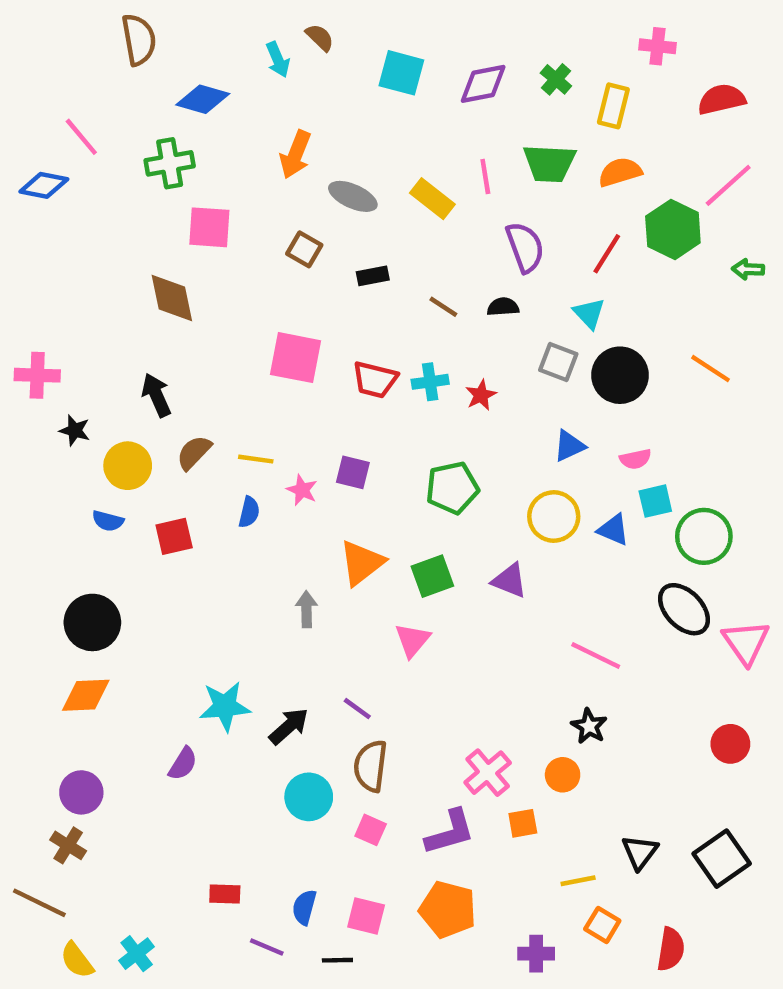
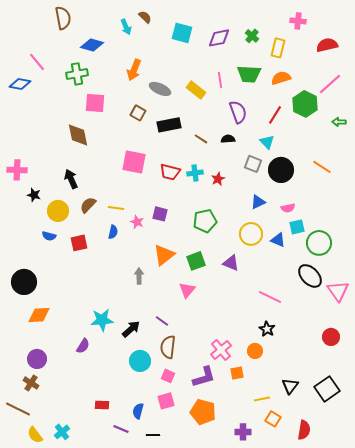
black rectangle: (373, 276) -> (169, 125), size x1.6
black circle: (92, 622) -> (24, 282), moved
pink square: (366, 916) -> (166, 401), moved, turned -30

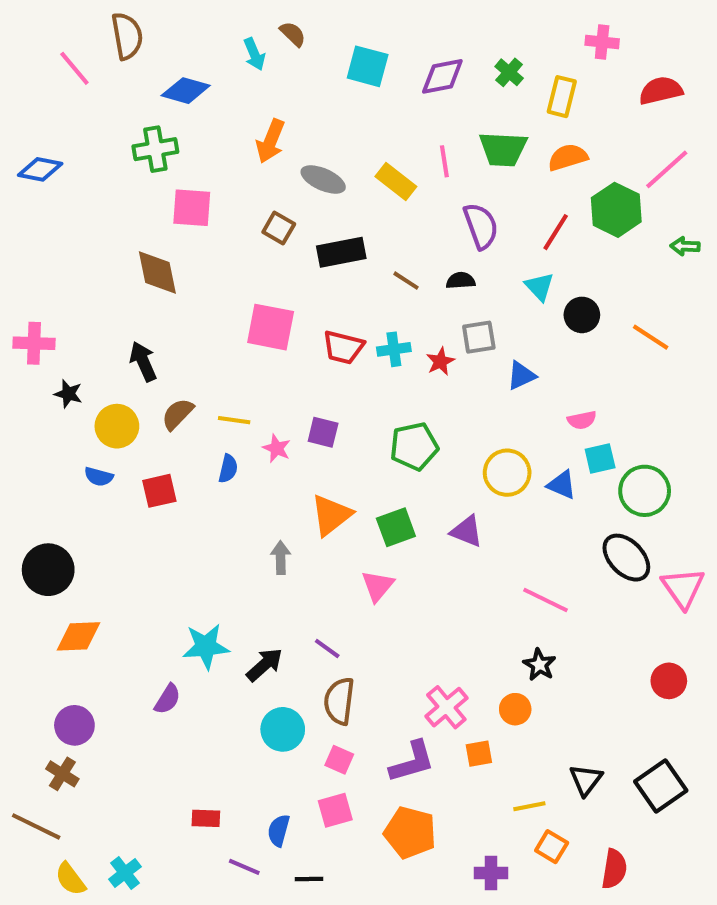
pink line: (37, 62) -> (74, 68), moved
gray square: (253, 164) -> (479, 337), moved, turned -30
black circle: (281, 170) -> (582, 315), moved, size x0.7
blue triangle: (258, 202) -> (521, 376), moved

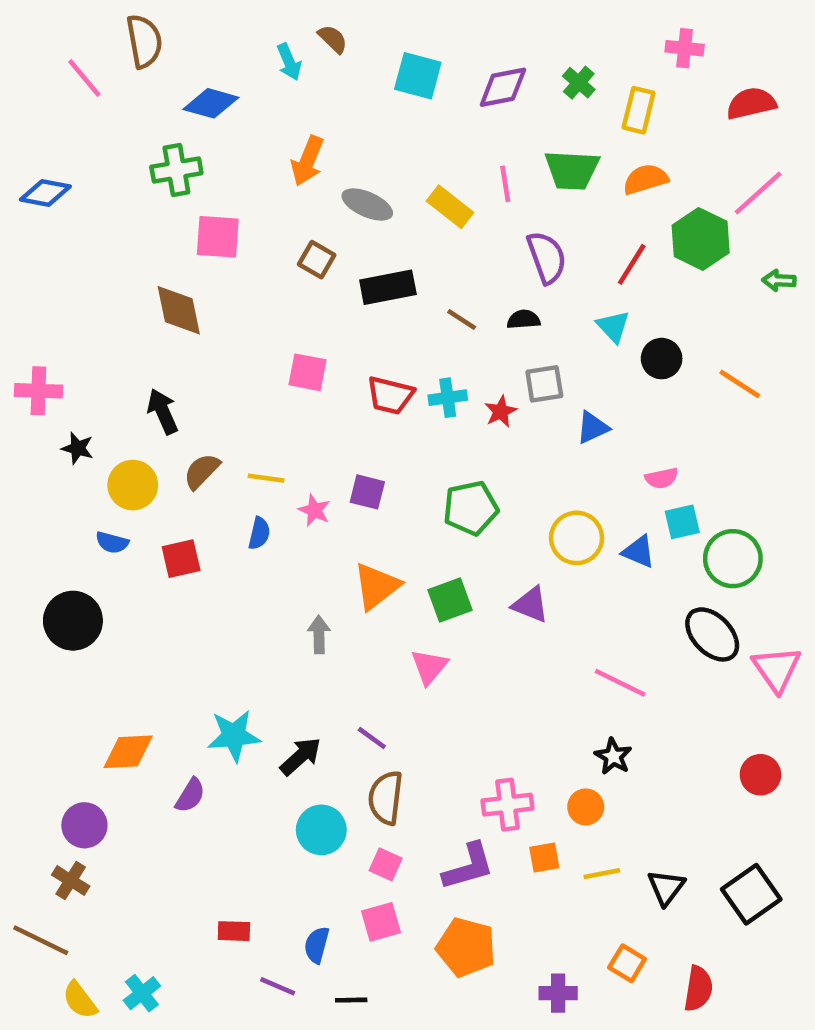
pink square: (271, 327) -> (307, 372), size x0.7
black circle: (48, 570) -> (73, 621), moved
orange diamond: (78, 636) -> (128, 752), moved
pink cross: (446, 707) -> (508, 805), turned 33
yellow line: (529, 806) -> (602, 874), moved

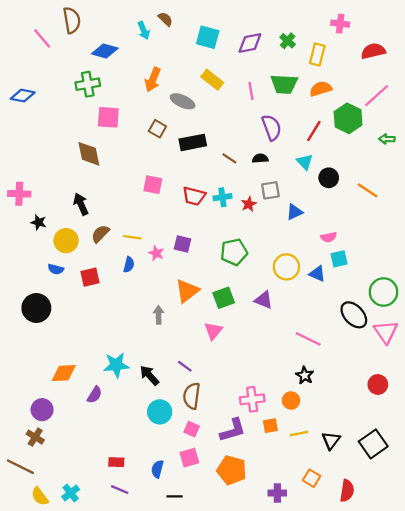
yellow rectangle: (450, 207) -> (212, 80), moved
green circle: (733, 559) -> (384, 292), moved
black arrow: (301, 756) -> (149, 375), turned -90
purple line: (278, 986) -> (120, 490), moved

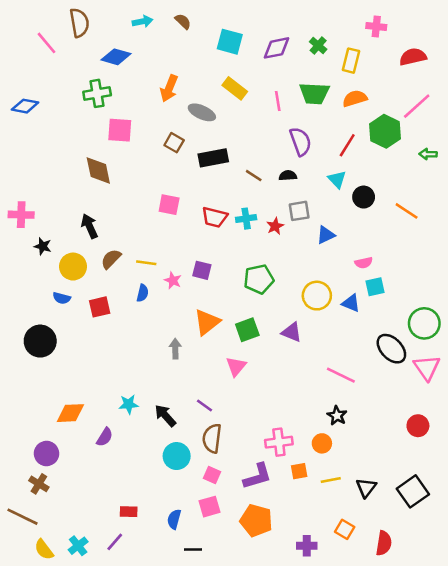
cyan arrow: (144, 30) -> (143, 21), moved, turned -78
cyan star: (116, 365) -> (129, 404), size x0.7
purple line: (120, 490) -> (115, 542), moved, turned -72

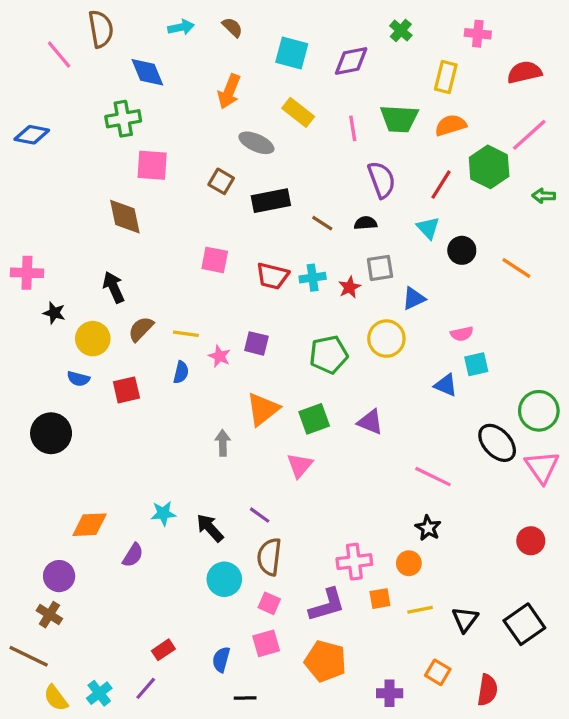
green cross: (318, 45) -> (401, 30), moved
blue diamond: (116, 57) -> (147, 72), turned 52
orange arrow: (169, 88) -> (229, 91), moved
yellow circle: (317, 296) -> (386, 339), moved
red rectangle: (129, 512) -> (163, 650), turned -36

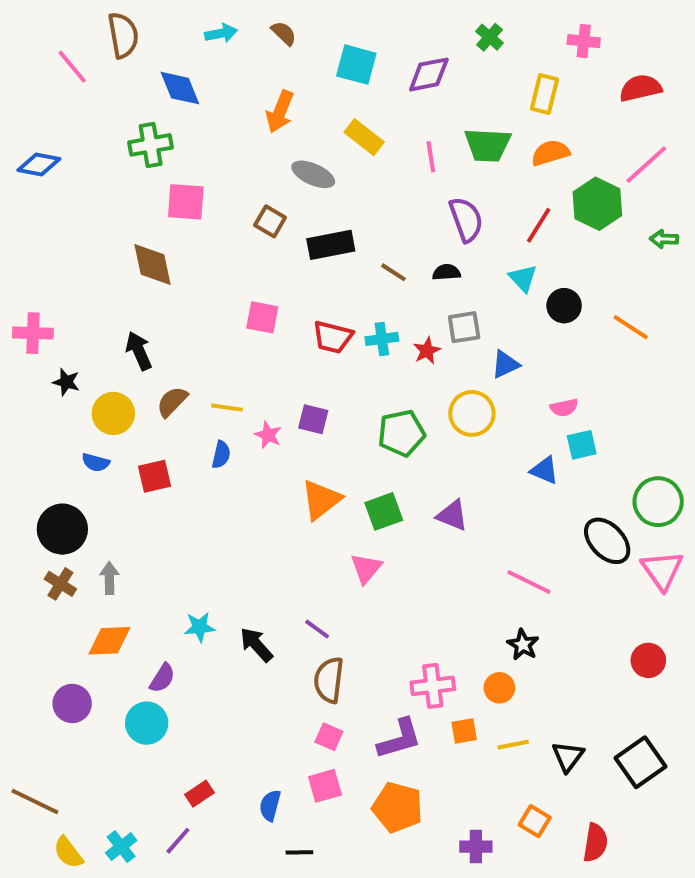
gray arrow: (223, 443) -> (109, 578), moved
cyan circle: (224, 579) -> (147, 723), moved
brown cross: (49, 615) -> (60, 584), moved

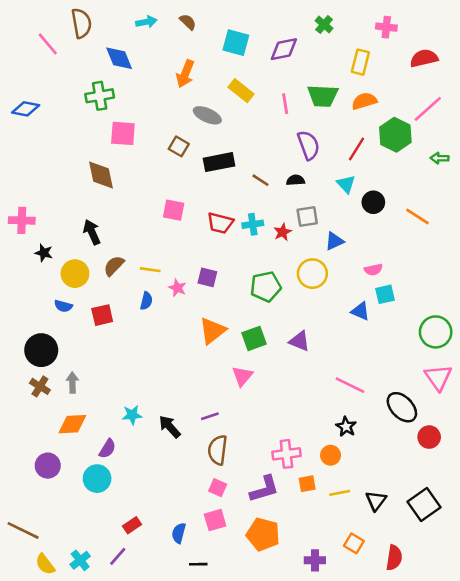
black ellipse: (607, 541) -> (402, 407), moved
purple line: (317, 629) -> (210, 416), turned -54

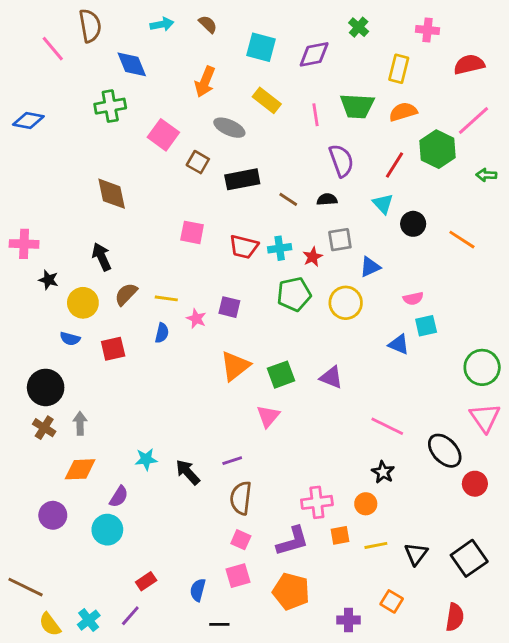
pink square: (123, 133) -> (163, 135), moved, turned 32
green pentagon: (266, 287) -> (294, 294), moved
red semicircle: (394, 558) -> (455, 617), moved

